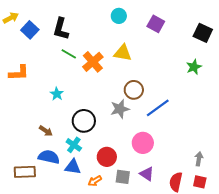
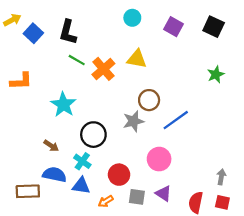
black square: (203, 33) -> (214, 27), moved
cyan star: (57, 94) -> (63, 105), size x1.6

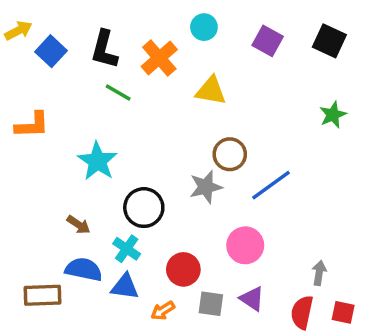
orange cross: (103, 69) -> (159, 58), moved
gray arrow: (221, 177) -> (319, 273), moved

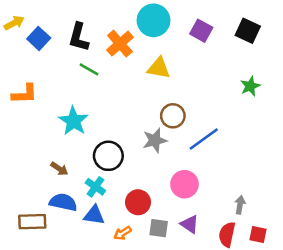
cyan circle: (204, 27) -> (153, 20), size x1.6

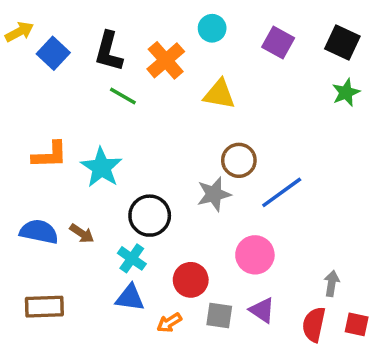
cyan circle: (153, 20) -> (212, 28), size x0.6
green star: (250, 86) -> (346, 92), moved
orange L-shape: (24, 94) -> (50, 155), moved
blue semicircle: (63, 202) -> (39, 232), moved

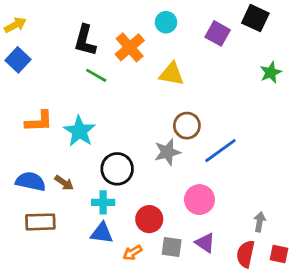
black square: (342, 43) -> (255, 18), moved
blue square: (53, 53) -> (18, 60), moved
cyan cross: (132, 258) -> (103, 202), turned -35
brown rectangle: (44, 307) -> (40, 222), moved

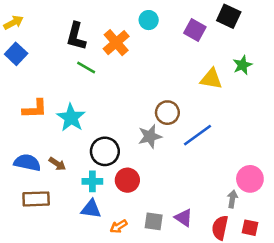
yellow triangle: (172, 74) -> (211, 79), moved
pink circle: (199, 200) -> (250, 179), moved
red circle: (149, 219) -> (127, 180), moved

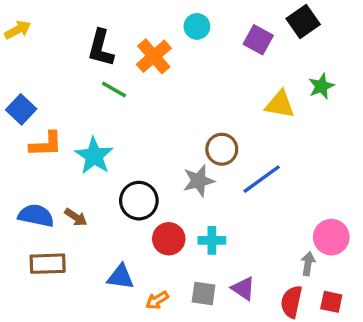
black square: (229, 16) -> (303, 21), turned 30
blue square: (16, 54) -> (21, 109), moved
cyan cross: (92, 181) -> (212, 240), moved

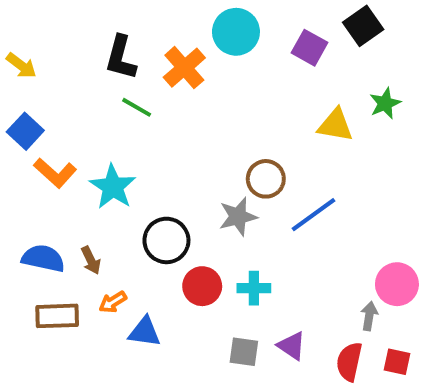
cyan circle: (197, 26) -> (236, 32), size x1.5
yellow arrow: (18, 30) -> (21, 66), moved, turned 65
orange L-shape: (46, 144) -> (55, 173), turned 44
brown arrow: (76, 217) -> (91, 260), turned 30
orange arrow: (157, 300) -> (113, 302), moved

